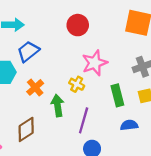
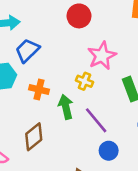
orange cross: (35, 87) -> (39, 90), turned -30
purple line: (84, 120) -> (96, 120), turned -50

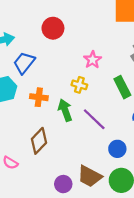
red circle: (79, 16) -> (53, 28), moved
pink star: (102, 56) -> (93, 60), size x0.7
blue circle: (109, 151) -> (117, 149), moved

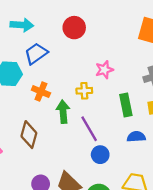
yellow cross: (79, 85) -> (84, 91), turned -35
brown diamond: (39, 141) -> (29, 135), turned -45
blue circle: (117, 149) -> (100, 155), moved

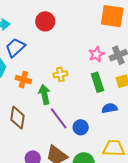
pink star: (104, 70) -> (96, 54), moved
purple line: (89, 129) -> (59, 118), moved

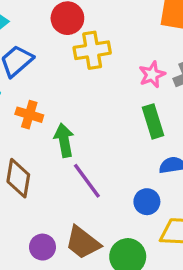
yellow cross: (60, 74) -> (92, 50), moved, size x1.5
blue circle: (81, 127) -> (147, 202), moved

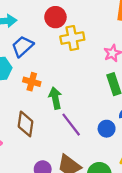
blue circle: (147, 202) -> (107, 129), moved

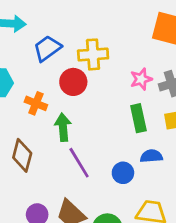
red circle: (55, 17) -> (73, 82), moved
blue trapezoid: (22, 46) -> (47, 48), moved

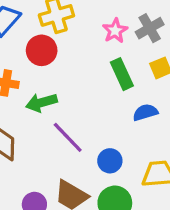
green arrow: (63, 127) -> (41, 102), turned -88
blue circle: (123, 173) -> (110, 161), moved

